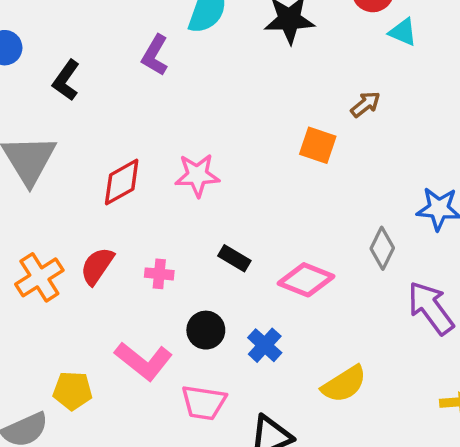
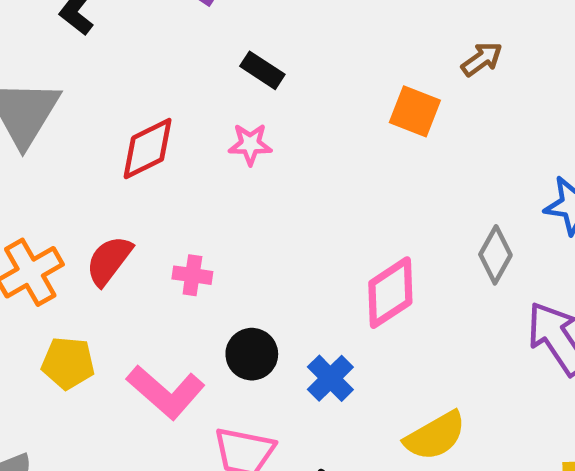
pink star: (197, 175) -> (250, 144), size x0.7
black rectangle: (234, 258) -> (262, 70), moved
pink diamond: (306, 280) -> (390, 293), turned -58
yellow pentagon: (73, 391) -> (68, 363), moved

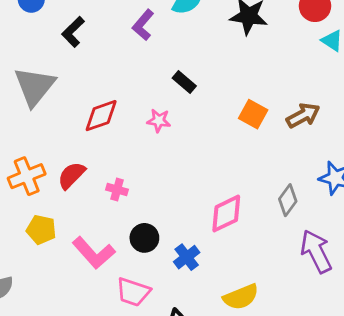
brown arrow: (482, 59) -> (303, 115), moved, size x1.4
black rectangle: (262, 70) -> (184, 82), moved

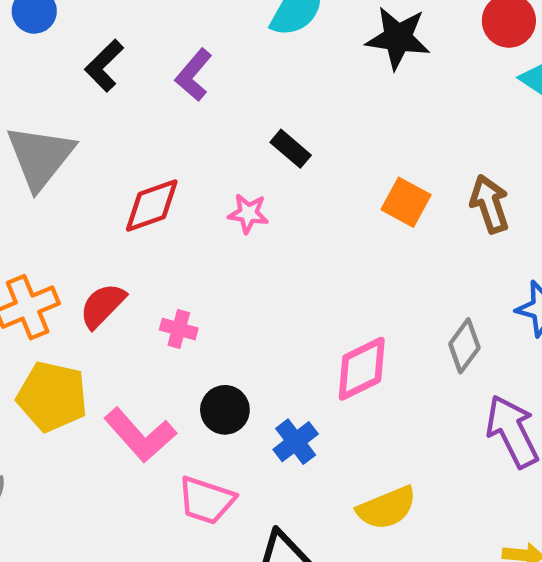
purple L-shape: (143, 25) -> (194, 75), moved
brown arrow: (303, 115) -> (490, 204), turned -80
yellow pentagon: (41, 230) -> (52, 396), size x1.4

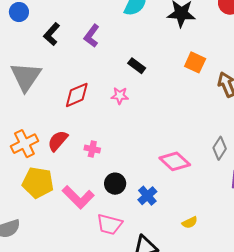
orange square: (406, 202) -> (195, 62), moved
pink diamond: (362, 369) -> (175, 161), turned 72
yellow semicircle: (387, 508) -> (190, 222), size x0.6

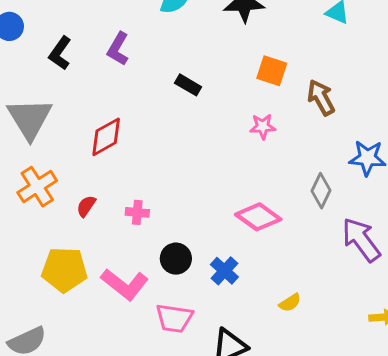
pink star: (120, 96) -> (263, 126), moved
red semicircle: (58, 141) -> (86, 206), size x0.7
orange cross: (24, 144) -> (37, 187), moved

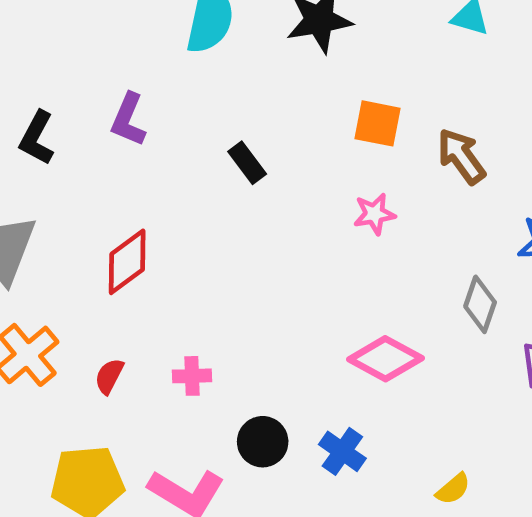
black rectangle: (188, 85) -> (247, 163), turned 30

